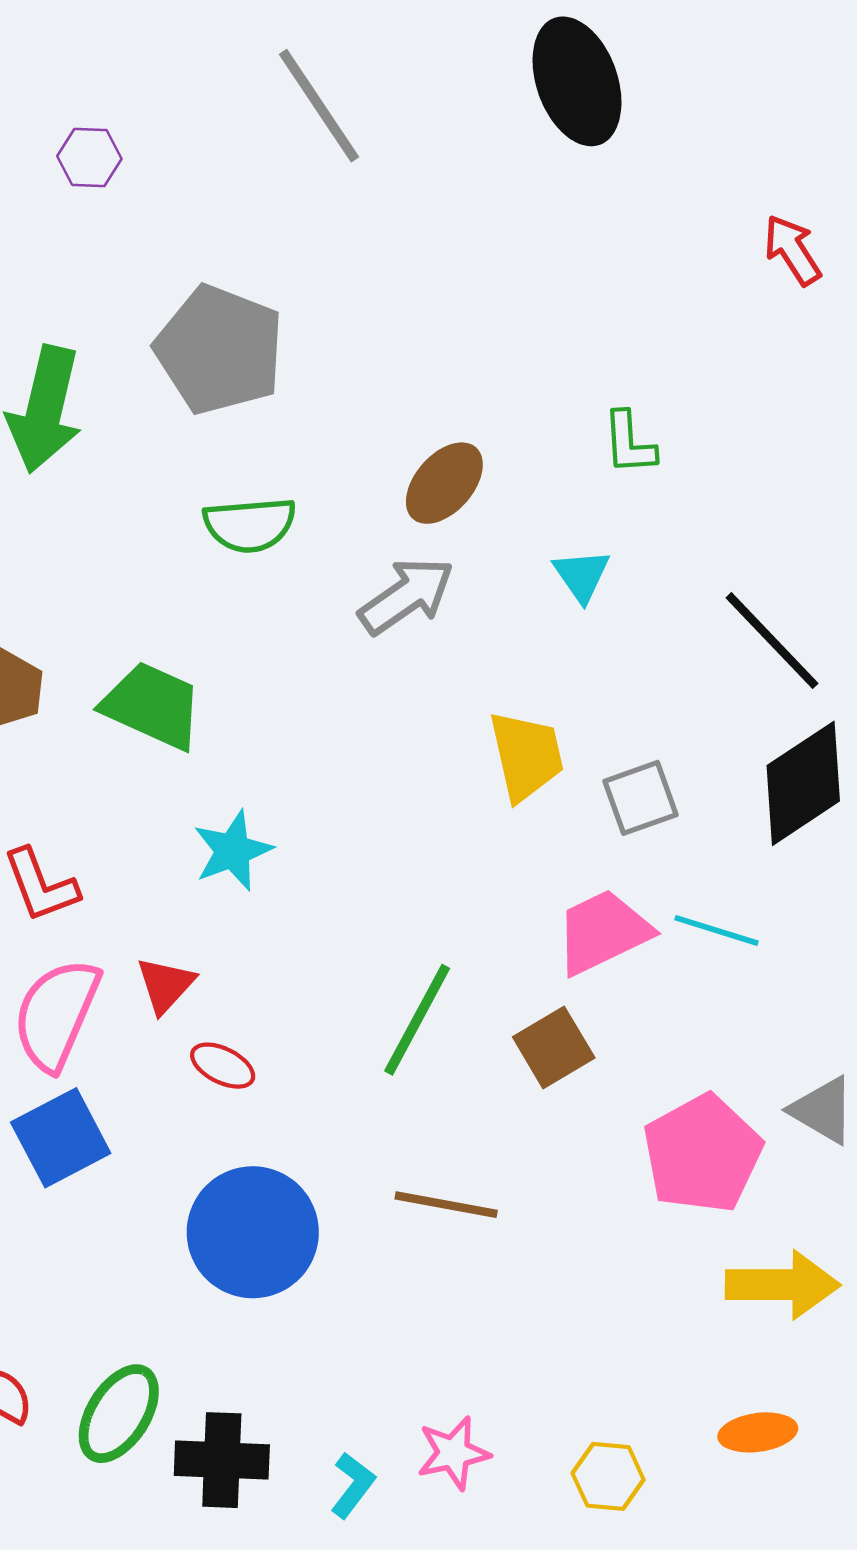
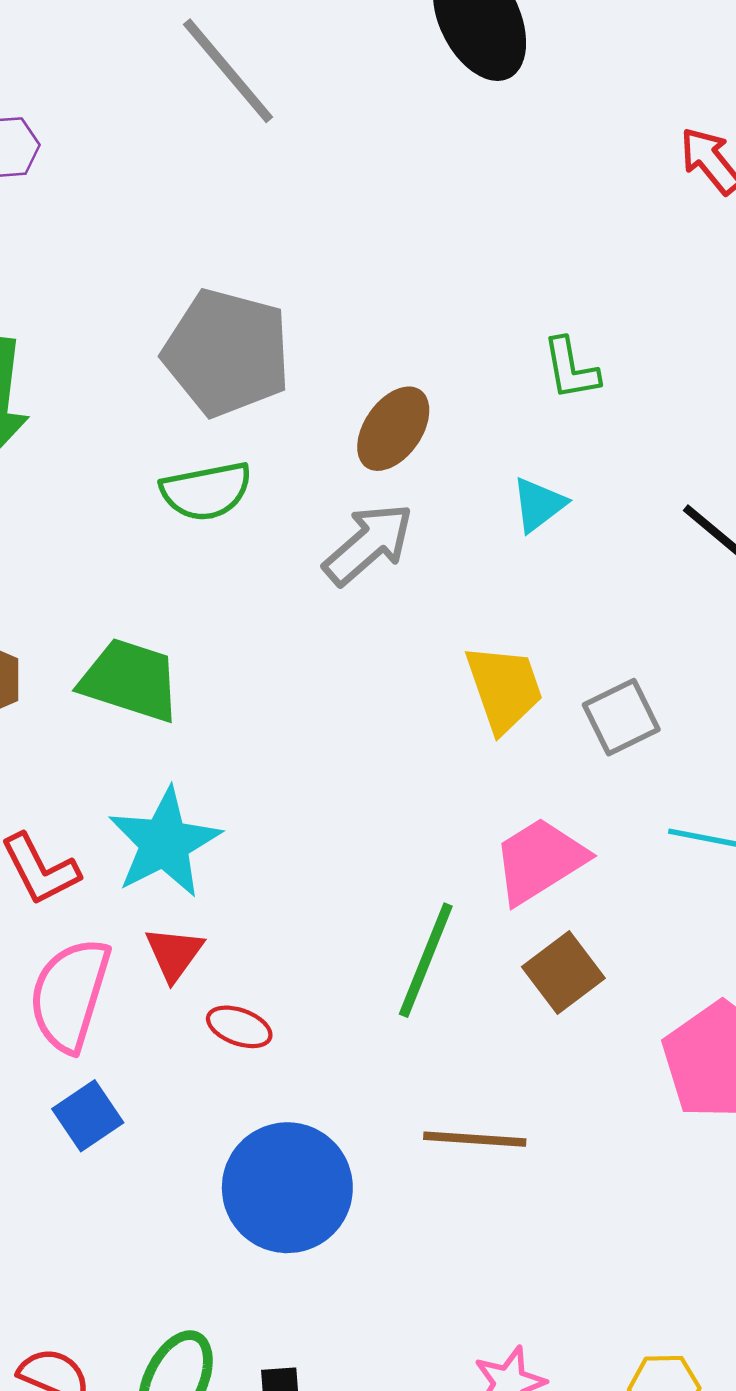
gray pentagon: (219, 350) -> (227, 353), moved
cyan triangle: (582, 575) -> (539, 504), turned 34
cyan star: (233, 851) -> (164, 843), moved, size x1.4
pink trapezoid: (603, 932) -> (540, 860), moved
blue square: (61, 1138) -> (88, 1116), size x0.7

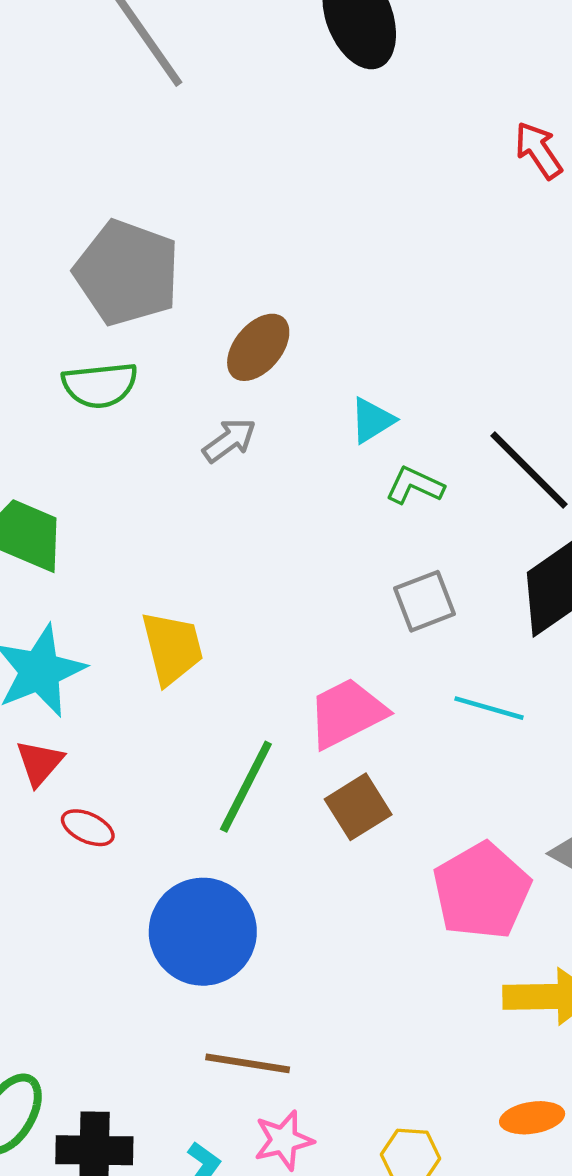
green L-shape: (571, 369) -> (415, 485), moved, turned 120
gray arrow: (368, 544) -> (229, 440), size x0.7
yellow trapezoid: (504, 688) -> (172, 648), moved
brown line: (475, 1139) -> (248, 1063), moved
blue circle: (287, 1188) -> (203, 932), moved

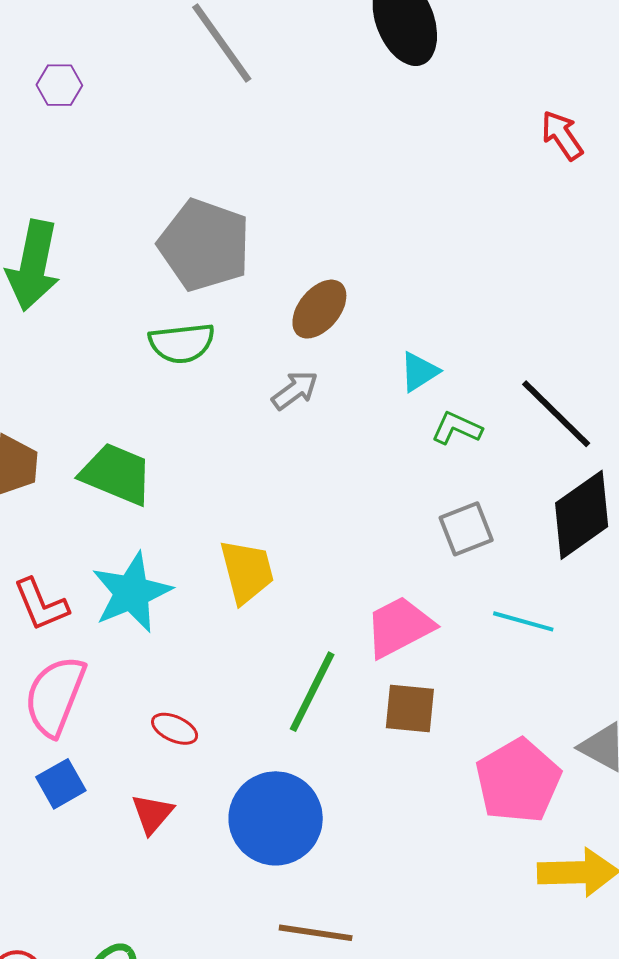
red triangle: (40, 763) -> (152, 814), moved
brown square: (358, 807) -> (410, 708), turned 38

